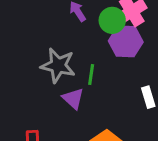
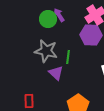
green circle: (112, 20) -> (48, 19), moved

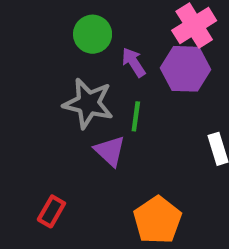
purple arrow: (59, 15) -> (134, 62), moved
red rectangle: (29, 101) -> (51, 211), turned 32

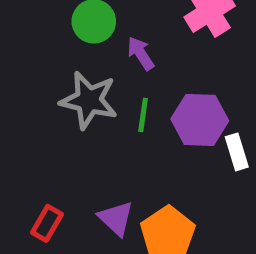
purple hexagon: (186, 69) -> (200, 120), moved
purple triangle: (110, 151) -> (116, 218), moved

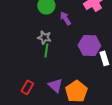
gray star: (89, 100) -> (44, 37), size x0.6
green line: (143, 115) -> (46, 50), moved

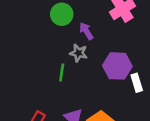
gray star: (44, 37) -> (79, 53), moved

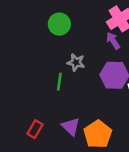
purple arrow: (86, 31) -> (113, 41), moved

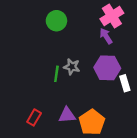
gray star: (76, 62) -> (72, 67), moved
purple triangle: (71, 127) -> (67, 115), turned -48

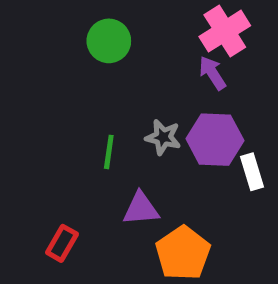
gray star: (72, 67) -> (163, 137), moved
purple triangle: (67, 115) -> (141, 209), moved

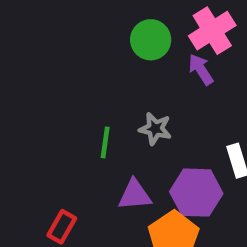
green circle: (109, 41) -> (151, 40), moved
purple hexagon: (215, 140) -> (196, 193), moved

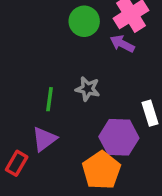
purple arrow: (201, 69) -> (122, 44), turned -30
purple triangle: (135, 195) -> (44, 139), moved, turned -32

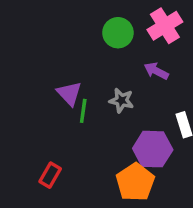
purple arrow: (122, 44) -> (156, 71), moved
purple triangle: (44, 139) -> (69, 93), moved, turned -36

